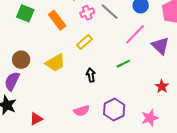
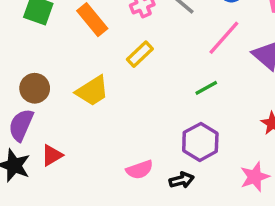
black arrow: (91, 75) -> (182, 180), moved, turned 88
purple hexagon: (114, 110) -> (200, 142), moved
red triangle: (36, 119) -> (52, 155), moved

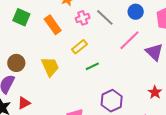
green line: (206, 88) -> (92, 66), moved
yellow trapezoid: (92, 91) -> (50, 67), turned -85

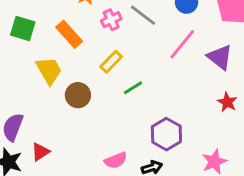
brown circle: (16, 63) -> (78, 95), moved
yellow trapezoid: (50, 67) -> (49, 71), moved
red star: (155, 92) -> (227, 102), moved

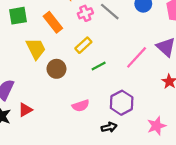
green square: (23, 29) -> (18, 16), turned -30
pink line: (182, 44) -> (137, 57), moved
pink semicircle: (116, 160) -> (81, 106), moved

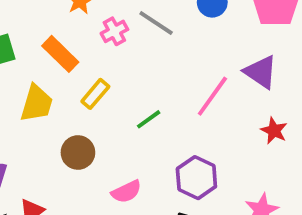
yellow rectangle: (83, 45) -> (95, 94), moved
yellow trapezoid: (36, 49) -> (37, 103), turned 50
brown circle: (56, 69) -> (78, 152), moved

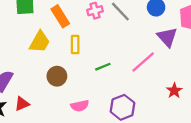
purple triangle: (261, 72) -> (167, 37), moved
yellow rectangle: (95, 94) -> (75, 44), turned -54

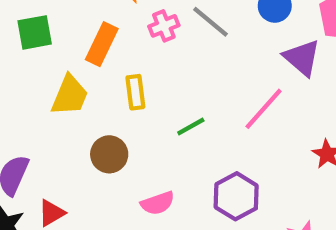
orange rectangle: (60, 16) -> (102, 44), turned 65

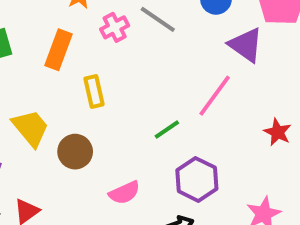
yellow trapezoid: (70, 95) -> (31, 128), moved, turned -57
green line: (191, 126) -> (167, 129), moved

